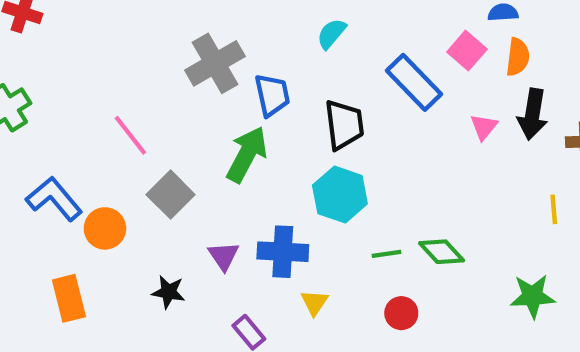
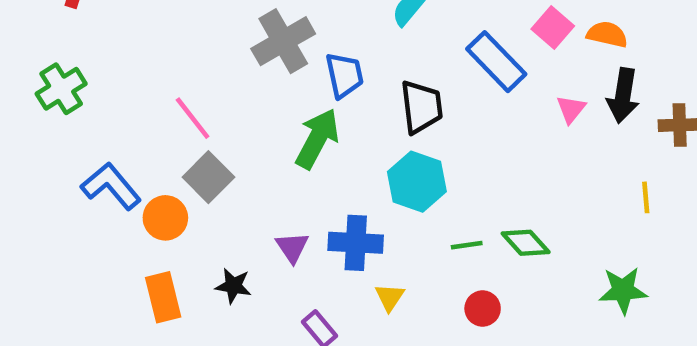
orange semicircle: (518, 57) -> (607, 34), turned -84
gray square: (171, 195) -> (208, 177), moved
orange rectangle: (69, 298) -> (163, 297), moved

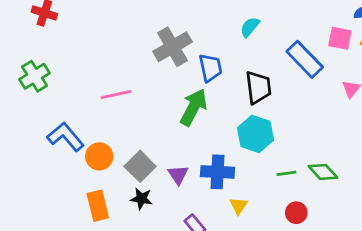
pink square: (553, 28) -> (340, 38), turned -30
pink line: (193, 118) -> (116, 95), turned -64
gray square: (208, 177) -> (140, 166), moved

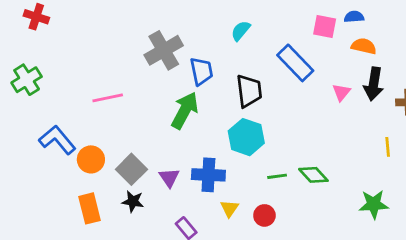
pink square: (340, 38) -> (325, 27), moved
red circle: (296, 213) -> (264, 215), moved

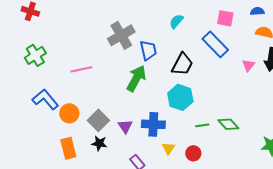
pink square: (325, 27) -> (225, 18), moved
green cross: (27, 80) -> (35, 55), moved
black trapezoid: (249, 91) -> (182, 64), turned 35

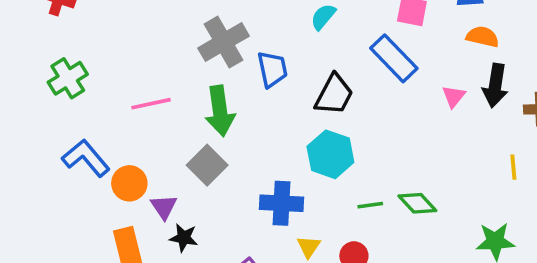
green arrow: (136, 78) -> (220, 111), moved, turned 144
gray square: (98, 120) -> (207, 165), moved
purple triangle: (125, 126) -> (164, 207), moved

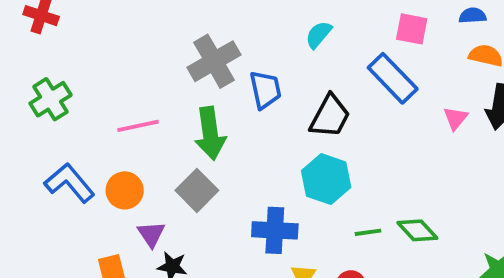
orange circle: (129, 183) -> (125, 190), moved

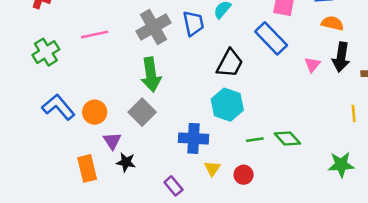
blue trapezoid: (265, 90) -> (193, 23), moved
pink line: (138, 126) -> (95, 35), moved

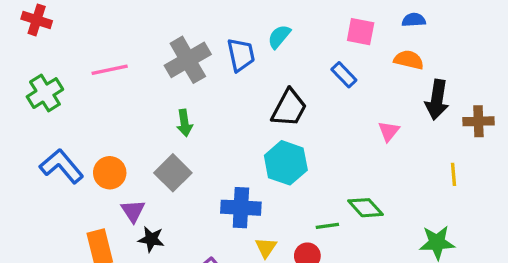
orange semicircle: (332, 23) -> (409, 60), moved
blue rectangle: (271, 38) -> (344, 75), size x0.6
pink triangle: (312, 65) -> (389, 131), moved
green arrow: (151, 75) -> (184, 123), size x0.6
green line: (255, 140) -> (327, 226), moved

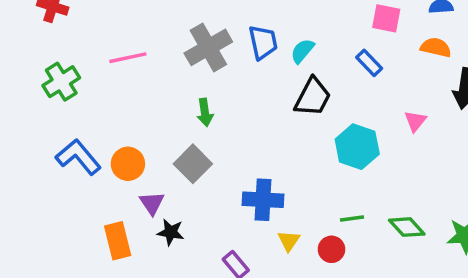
cyan semicircle: (279, 37) -> (302, 51), moved
cyan hexagon: (286, 163) -> (357, 147), moved
green diamond: (366, 208) -> (407, 227), moved

